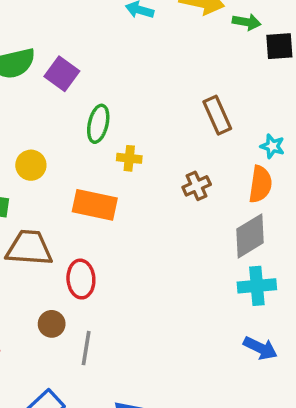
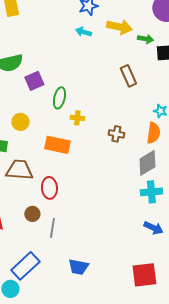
purple square: (62, 74) -> (34, 81), moved, turned 30
brown rectangle: (217, 115) -> (128, 76), moved
brown cross: (197, 186) -> (116, 134), turned 35

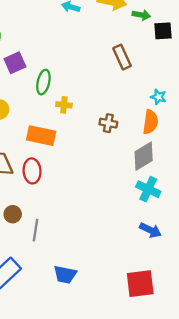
red ellipse: (49, 188) -> (32, 171), moved
cyan cross: (151, 192) -> (148, 189), turned 30

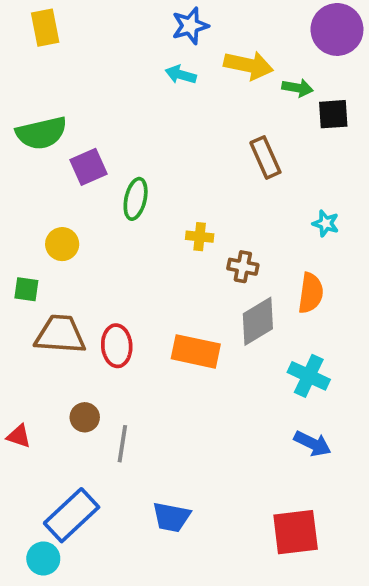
yellow cross: (64, 105) -> (200, 237), moved
orange semicircle: (150, 122) -> (311, 293), moved
orange rectangle: (41, 136) -> (196, 351), moved
gray diamond: (144, 156) -> (258, 321), moved

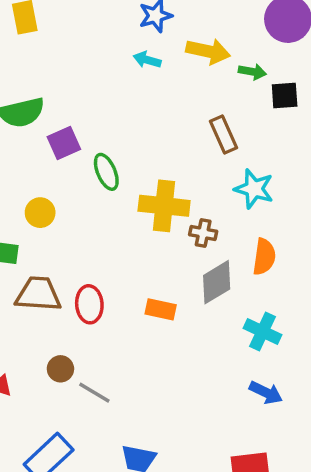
green ellipse: (136, 199) -> (106, 172), turned -36
cyan star: (326, 223) -> (254, 189), moved, size x1.6
yellow cross: (200, 237) -> (164, 206), size x2.0
orange rectangle: (196, 351) -> (161, 309), size x0.7
gray line: (122, 444) -> (94, 393), turned -68

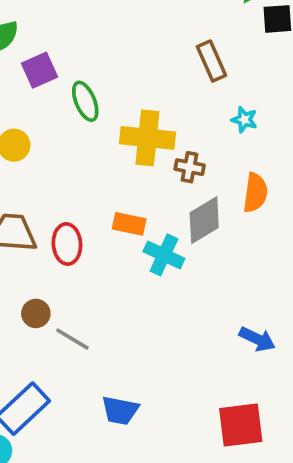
cyan star: (254, 189) -> (244, 120), size x0.6
orange rectangle: (161, 309) -> (129, 224), moved
cyan cross: (263, 331) -> (164, 255), moved

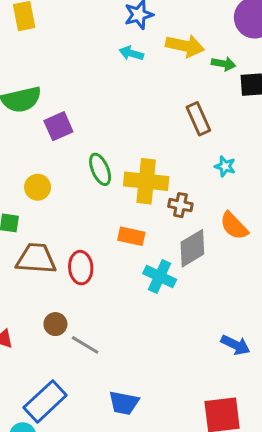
green ellipse: (85, 101) -> (100, 169), moved
orange semicircle: (255, 193) -> (234, 226), turned 128
orange rectangle: (129, 224) -> (131, 236), moved

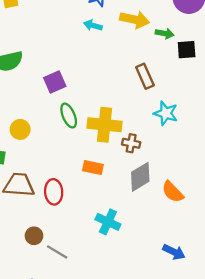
purple square: (58, 126) -> (55, 82), moved
cyan star: (225, 166) -> (166, 113), size x1.5
orange semicircle: (234, 226) -> (173, 192), moved
cyan cross: (160, 276) -> (108, 222), moved

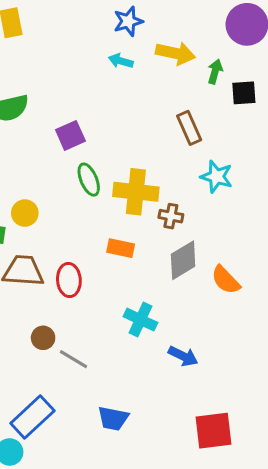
green arrow: (165, 33) -> (215, 72), turned -84
yellow circle: (20, 129) -> (25, 213), moved
blue arrow: (174, 252) -> (183, 356), moved

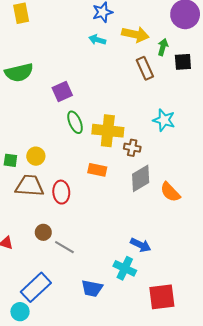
brown rectangle: (189, 128) -> (145, 68), moved
yellow circle: (25, 213) -> (36, 156), moved
cyan cross: (140, 320) -> (125, 268), moved

